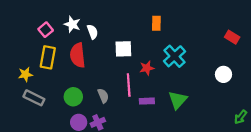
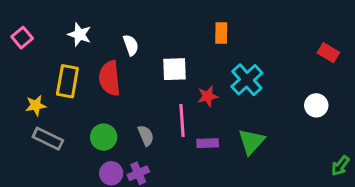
white star: (72, 24) -> (79, 35), moved
pink square: (46, 30) -> (22, 38), moved

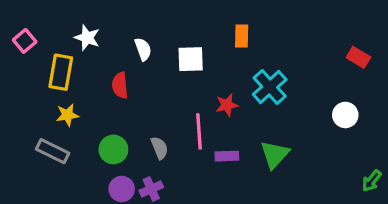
white square: (174, 69) -> (191, 59), moved
red semicircle: (110, 78) -> (120, 85), size x0.7
yellow rectangle: (67, 81) -> (61, 72), moved
yellow star: (36, 105) -> (67, 115), moved

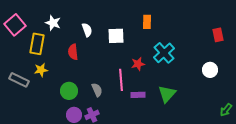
pink square: (25, 41) -> (15, 25), size x1.5
red rectangle: (358, 57) -> (218, 35), turned 48
gray rectangle: (53, 151) -> (19, 80), moved

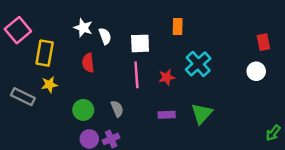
white star: (53, 23) -> (83, 28), moved
white circle: (210, 70) -> (256, 71), moved
pink line: (121, 80) -> (136, 75), moved

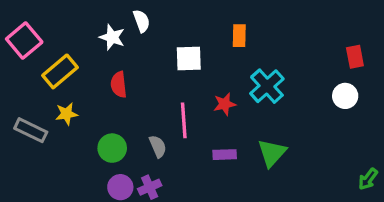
white semicircle: (105, 36) -> (141, 21), moved
yellow rectangle: (45, 53) -> (60, 71), turned 40
pink line: (136, 75) -> (184, 120), moved

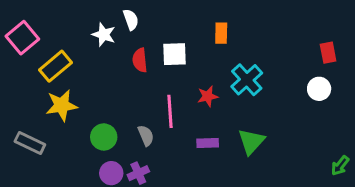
red semicircle: (119, 85) -> (140, 60), moved
yellow star: (67, 114) -> (62, 105), size x1.5
gray rectangle: (31, 130) -> (30, 143), moved

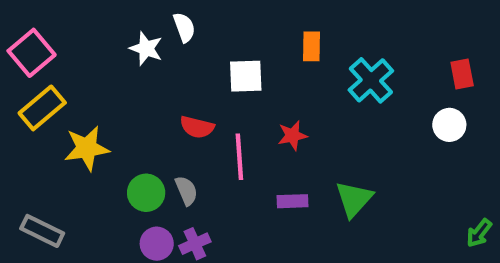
red semicircle: (140, 60) -> (197, 127), moved, turned -70
yellow rectangle: (56, 66) -> (42, 108), moved
cyan cross: (247, 80) -> (371, 80), moved
gray semicircle: (146, 135) -> (186, 191), moved
gray rectangle: (30, 143) -> (42, 231), moved

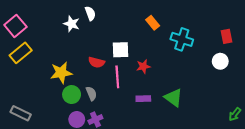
orange rectangle: (311, 46) -> (153, 23), turned -40
white square: (246, 76) -> (120, 50), moved
cyan cross: (371, 80) -> (182, 39), turned -30
yellow star: (87, 148) -> (61, 73), moved
green triangle: (354, 199) -> (173, 98), turned -36

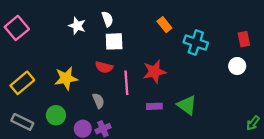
white semicircle: (90, 13) -> (107, 19), moved
white square: (120, 50) -> (114, 41), moved
yellow rectangle: (21, 53) -> (22, 83), moved
red star: (143, 66) -> (154, 72), size x1.5
green circle: (72, 95) -> (56, 115), moved

